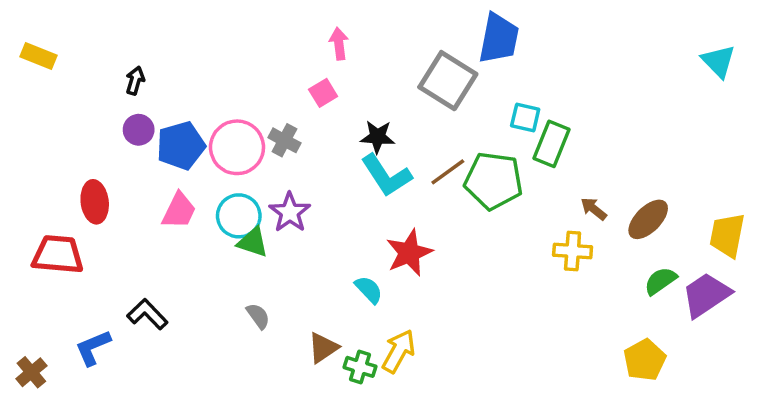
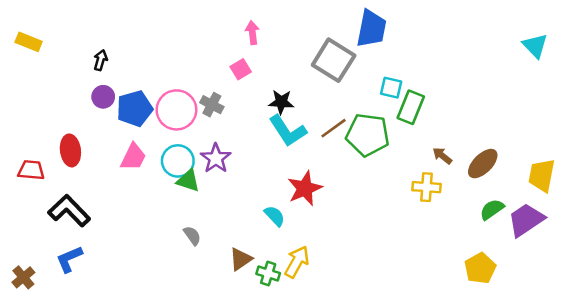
red trapezoid: (58, 255) -> (31, 170), moved, size x0.7
black L-shape: (147, 314) -> (69, 211), moved, size x1.4

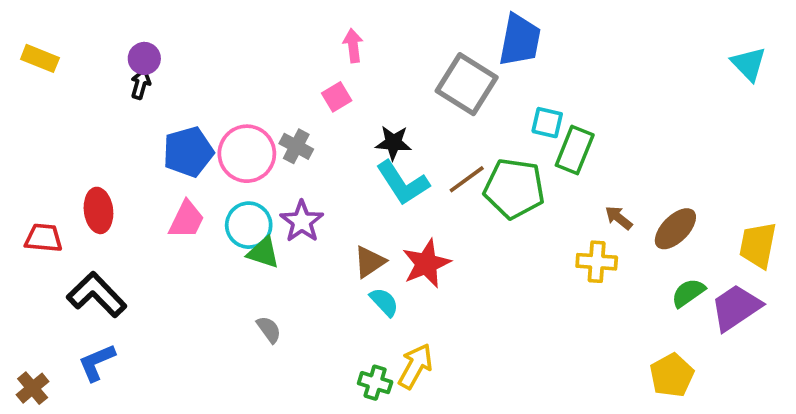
purple circle: (103, 97) -> (144, 58), moved
brown triangle: (241, 259) -> (370, 262), moved

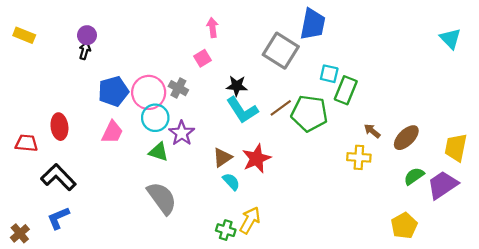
cyan circle: (249, 225) -> (155, 118), moved
gray semicircle: (269, 329) -> (162, 198), size x2.0

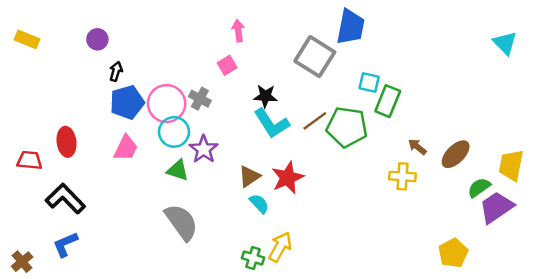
black arrow: (85, 51) -> (116, 71), moved
green semicircle: (414, 176) -> (479, 188), moved

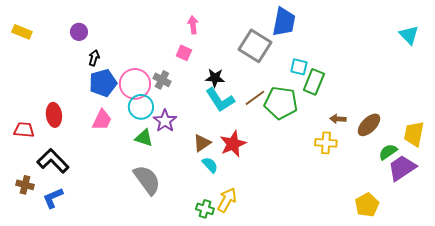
pink square: (227, 65) -> (184, 53), turned -35
brown arrow: (417, 147) -> (338, 119), turned -35
brown cross: (22, 262) -> (25, 185), moved, turned -36

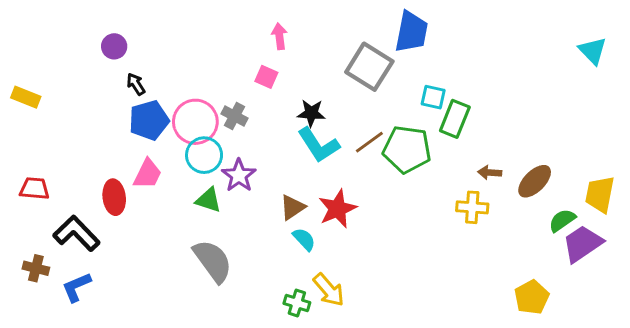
yellow rectangle: (22, 32) -> (26, 97), moved
black arrow: (94, 58) -> (136, 84), turned -49
red ellipse: (54, 115) -> (114, 197), moved
yellow arrow: (227, 200) -> (329, 290), turned 110

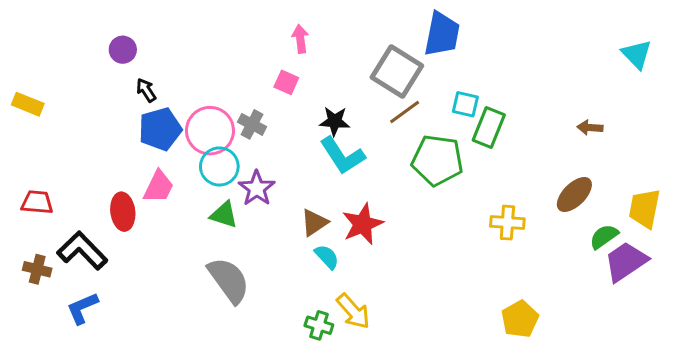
brown line: (369, 142) -> (405, 112), moved
brown arrow: (490, 173) -> (590, 128), moved
brown cross: (36, 268) -> (37, 269), moved
yellow pentagon: (532, 297) -> (520, 319), moved

